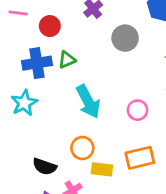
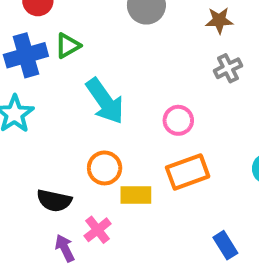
pink circle: (137, 110) -> (178, 120), moved

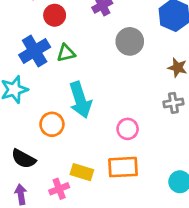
blue cross: (26, 55) -> (35, 51), turned -32
orange circle: (105, 168) -> (52, 124), moved
pink cross: (98, 230) -> (59, 189), moved

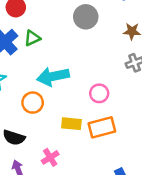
cyan arrow: (80, 100) -> (53, 76), turned 108
yellow rectangle: (82, 172) -> (71, 124), moved

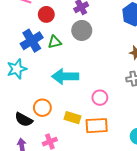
gray circle: (86, 17) -> (82, 30), moved
orange circle: (33, 103) -> (42, 108), moved

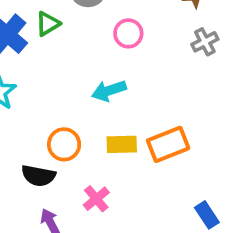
cyan arrow: (65, 76) -> (109, 91), moved, size x0.7
pink circle: (100, 98) -> (128, 33), moved

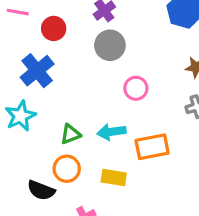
green triangle: (48, 24) -> (70, 134), moved
orange rectangle: (168, 144) -> (152, 147), moved

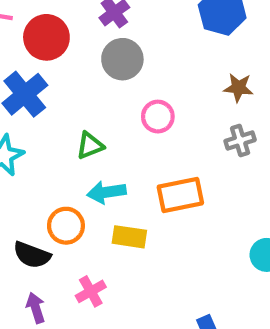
red circle: (54, 28) -> (46, 37), size x1.4
cyan arrow: (111, 132) -> (106, 192), moved
green triangle: (70, 134) -> (90, 146), moved

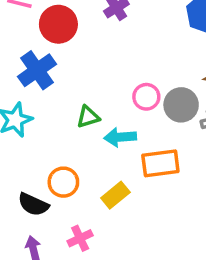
gray circle: (122, 59) -> (181, 105), moved
cyan arrow: (106, 192) -> (120, 137), moved
yellow rectangle: (129, 237) -> (115, 195), turned -52

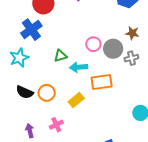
black semicircle: (33, 204) -> (25, 92), moved

